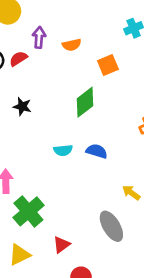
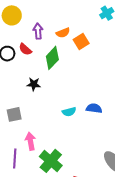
red semicircle: (18, 59) -> (25, 49), turned -96
orange square: (108, 65) -> (81, 41), moved
green diamond: (85, 102) -> (52, 58), moved

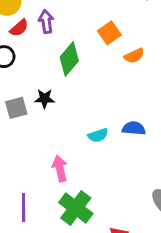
orange semicircle: (63, 33) -> (134, 56), moved
red semicircle: (25, 49) -> (19, 28), moved, turned -80
gray square: (14, 114) -> (16, 108), moved
pink arrow: (30, 141) -> (60, 169), moved

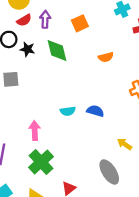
orange square: (109, 33) -> (80, 23), moved
green diamond: (69, 59) -> (57, 50), turned -65
black star: (45, 99) -> (27, 49), moved

